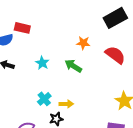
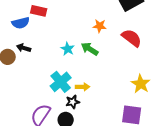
cyan star: (42, 63) -> (68, 49), moved
cyan cross: (44, 99) -> (61, 82), size x1.5

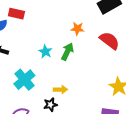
green arrow: (90, 49) -> (67, 52), turned 84
cyan cross: (61, 82) -> (24, 80), moved

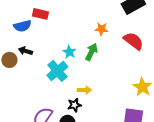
cyan cross: (24, 80) -> (57, 71), moved

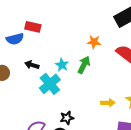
black arrow: (25, 51) -> (32, 65), moved
yellow arrow: (84, 90) -> (108, 103), moved

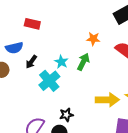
blue semicircle: (15, 39) -> (14, 48), moved
black arrow: (32, 65) -> (31, 62), turned -72
yellow arrow: (108, 103) -> (107, 100), size x1.6

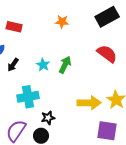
orange star: (93, 39) -> (62, 22), moved
cyan cross: (49, 81) -> (28, 97), moved, turned 30

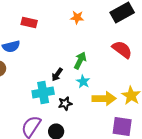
black arrow: (13, 65) -> (57, 74), moved
cyan star: (43, 65) -> (83, 81), moved
black star: (48, 118) -> (65, 103), moved

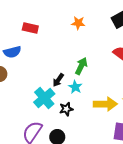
cyan star: (83, 81) -> (75, 87), moved
cyan cross: (43, 92) -> (44, 98), turned -30

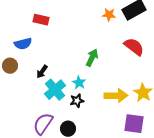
orange star: (78, 23) -> (109, 15), moved
black arrow: (58, 80) -> (42, 72), moved
cyan star: (75, 87) -> (79, 83), moved

